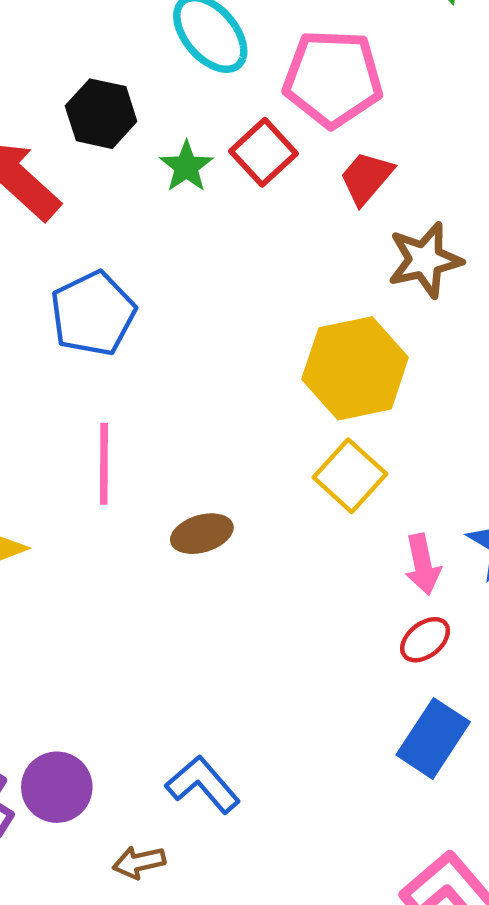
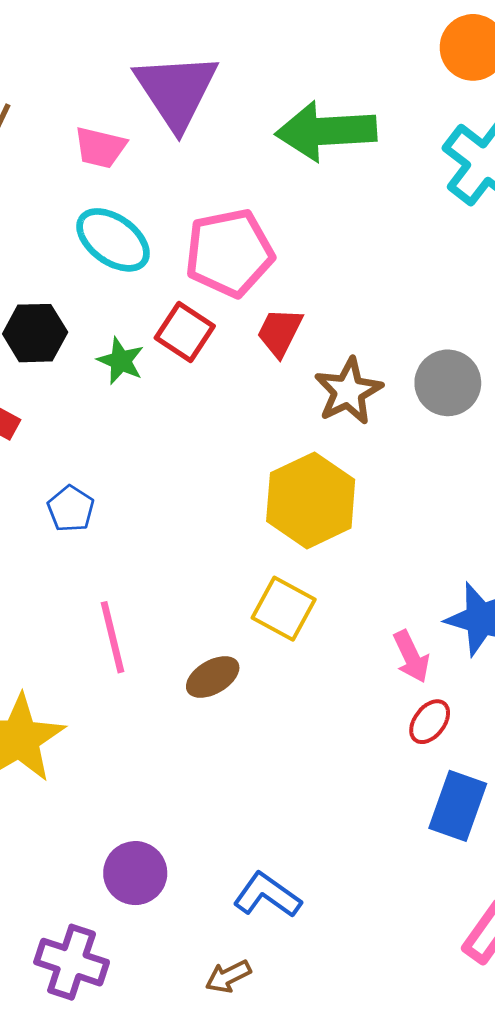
blue pentagon: (93, 314) -> (71, 509), size x0.6
yellow square: (350, 476) -> (284, 609), moved
purple circle: (57, 787) -> (135, 873), moved

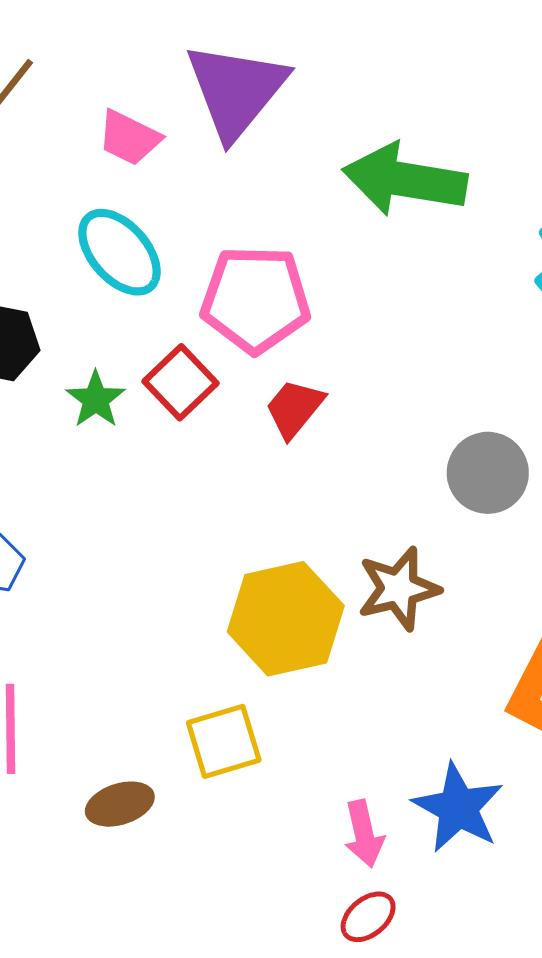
gray circle: (448, 383) -> (488, 473), moved
brown star: (348, 391) -> (399, 589), moved
yellow square: (284, 609) -> (224, 741), turned 32

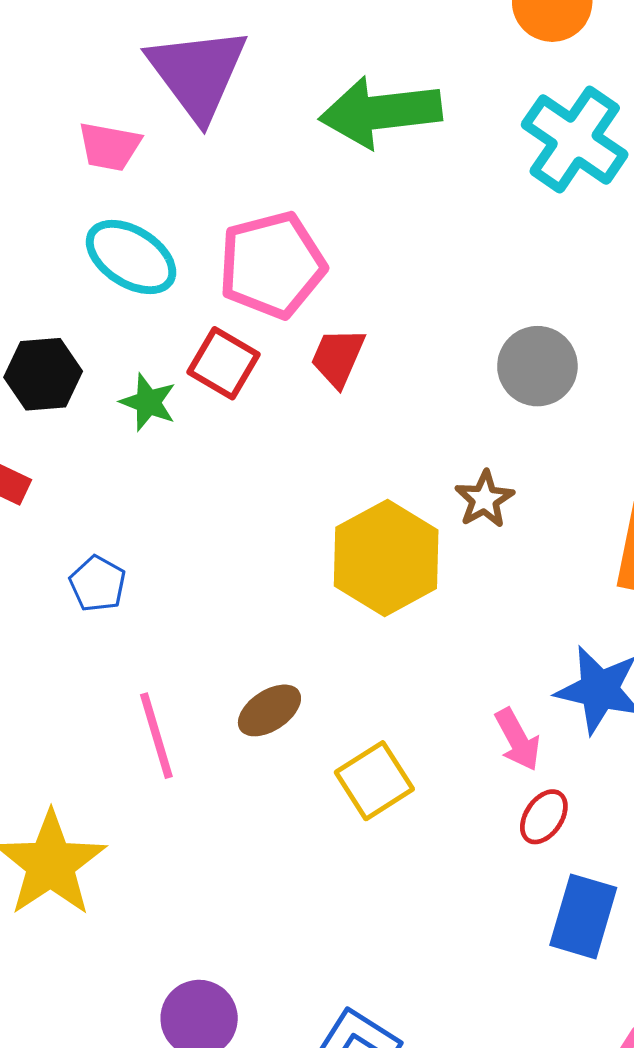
brown star: (399, 589) -> (484, 499), size x0.7
yellow square: (224, 741) -> (374, 781), moved
brown ellipse: (120, 804) -> (269, 710), moved

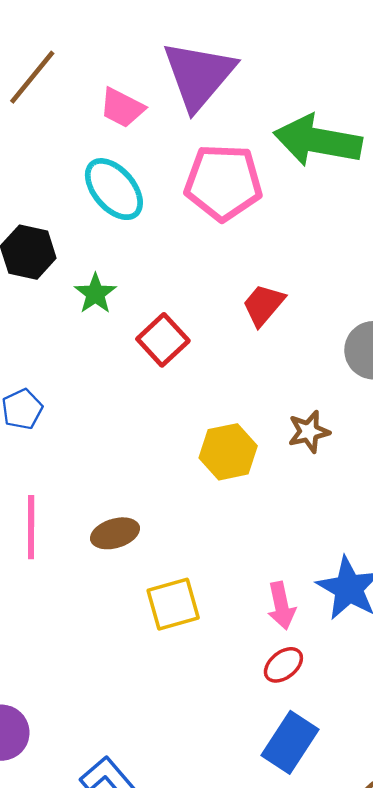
pink pentagon: (272, 265) -> (223, 182), moved
red trapezoid: (338, 357) -> (263, 305), moved
red square: (223, 363) -> (163, 340), moved
yellow hexagon: (386, 558) -> (228, 452), size x0.7

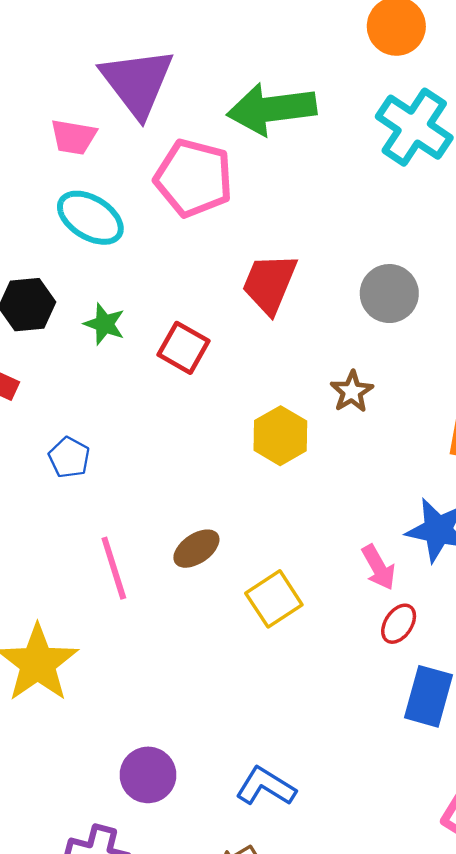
pink pentagon: (223, 182) -> (194, 178), turned 30
red trapezoid: (263, 305) -> (269, 284), size x1.4

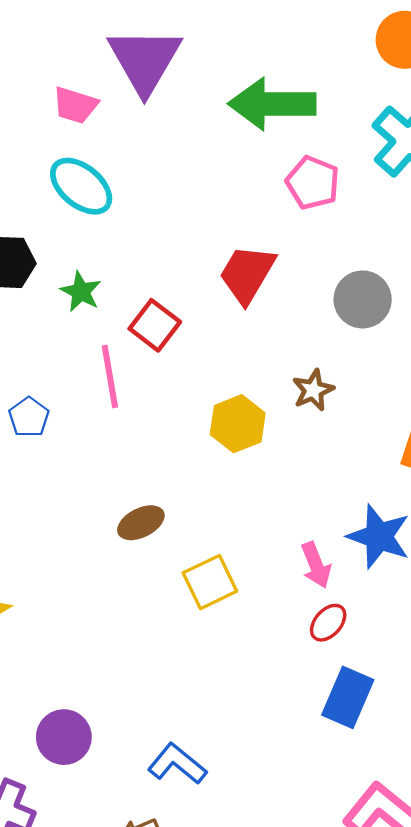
pink pentagon: (194, 178) -> (313, 183), moved, size x0.7
pink line: (114, 568) -> (110, 376), moved

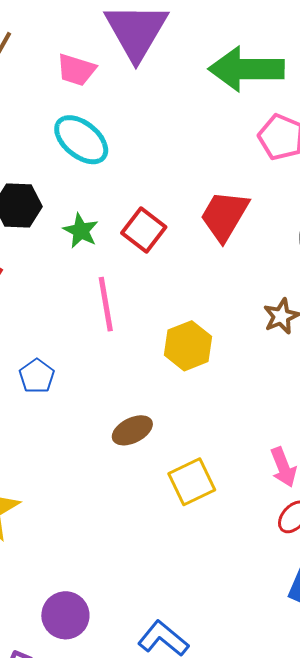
red square: (155, 325) -> (144, 230), moved
blue pentagon: (29, 417) -> (37, 376), moved
yellow hexagon: (238, 424) -> (188, 346), moved

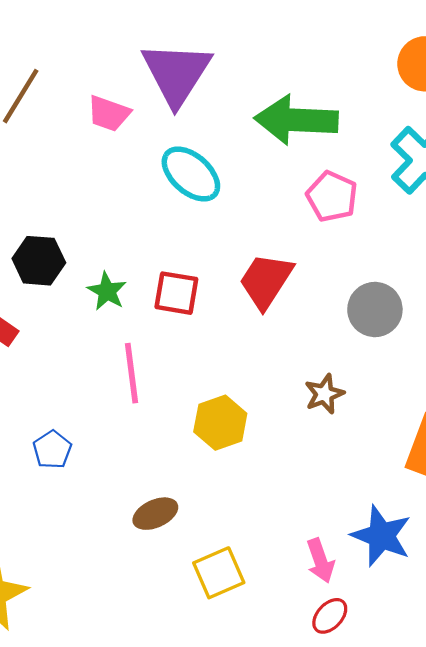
cyan ellipse: (81, 140) -> (191, 174), moved
red square: (144, 230) -> (176, 293), turned -30

